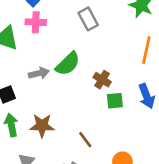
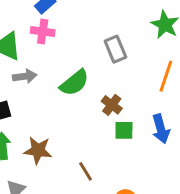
gray rectangle: (88, 19) -> (115, 49), moved
gray arrow: (39, 73) -> (25, 76), moved

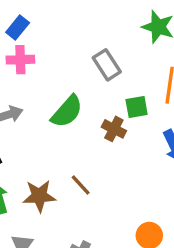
green square: (124, 130) -> (137, 107), moved
brown line: (86, 171) -> (81, 185), moved

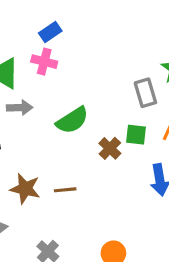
gray rectangle: (107, 65) -> (145, 93), moved
brown line: (81, 185) -> (65, 190), turned -70

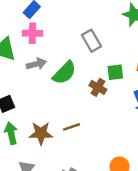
gray rectangle: (145, 93) -> (92, 41), moved
gray arrow: (20, 108) -> (36, 64), moved

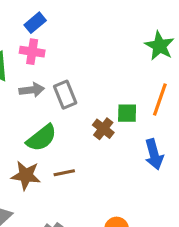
gray rectangle: (92, 41) -> (65, 95), moved
green semicircle: (64, 73) -> (42, 138), moved

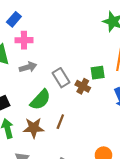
blue rectangle: (35, 23) -> (14, 19), moved
gray rectangle: (65, 95) -> (61, 78), moved
brown line: (64, 173) -> (60, 122), turned -48

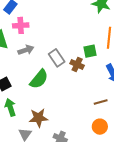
brown line: (60, 122) -> (101, 102), moved, turned 56
brown star: (34, 128) -> (38, 118), moved

